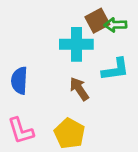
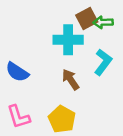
cyan L-shape: (115, 69) -> (103, 62), turned -45
blue semicircle: (19, 81) -> (17, 72), turned -60

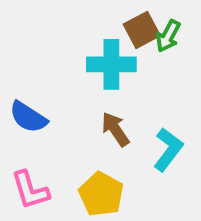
green arrow: (103, 22) -> (168, 36), turned -60
cyan L-shape: (103, 62) -> (168, 150), moved

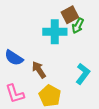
green arrow: (168, 36) -> (78, 26), moved
brown arrow: (115, 129) -> (39, 70), moved

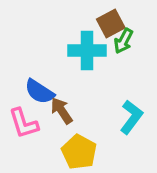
blue semicircle: (14, 58) -> (39, 92), moved
pink L-shape: (15, 94) -> (24, 123), moved

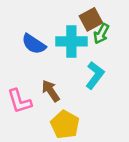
blue semicircle: (39, 92) -> (34, 44), moved
cyan L-shape: (131, 117) -> (95, 75), moved

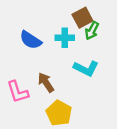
cyan cross: (71, 41) -> (65, 38), size x0.7
cyan L-shape: (95, 75) -> (86, 68), turned 80

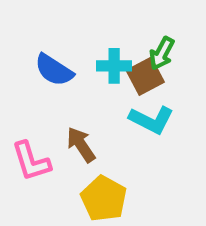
brown square: (82, 18) -> (145, 76), moved

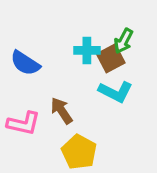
blue semicircle: (54, 70) -> (25, 63), moved
pink L-shape: (31, 161) -> (24, 123), turned -60

